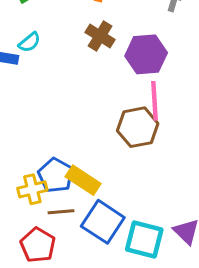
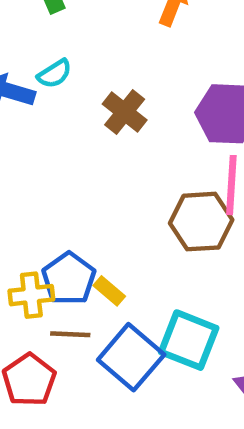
brown cross: (100, 36) -> (125, 112), moved
yellow rectangle: (83, 180) -> (109, 291), size x0.6
cyan square: (144, 239) -> (189, 340), moved

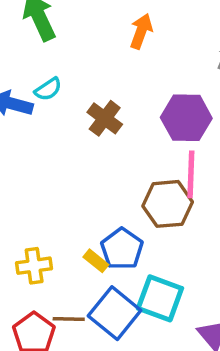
blue pentagon: (69, 279) -> (122, 249), moved
brown line: (70, 334) -> (69, 319), moved

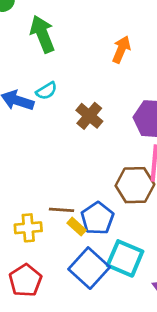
brown line: (69, 319) -> (61, 210), moved

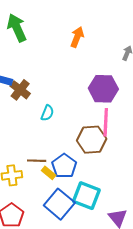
cyan semicircle: (46, 91) -> (47, 113), moved, turned -35
brown cross: (89, 116) -> (20, 90), moved

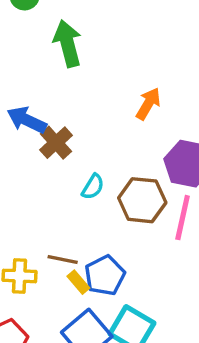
orange arrow: (77, 37) -> (148, 104), moved
brown hexagon: (92, 140) -> (142, 200), moved

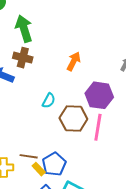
brown cross: (56, 143) -> (23, 58), moved, turned -30
cyan semicircle: (93, 187) -> (49, 101), moved

